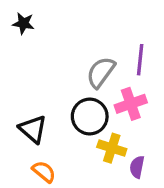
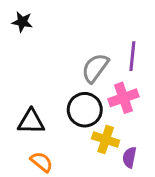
black triangle: (33, 129) -> (31, 122), turned -40

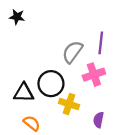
black circle: (85, 110) -> (51, 84), moved
yellow cross: (106, 140) -> (69, 104), moved

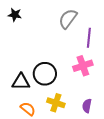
gray semicircle: (72, 52) -> (68, 19), moved
yellow cross: (69, 104) -> (56, 103), moved

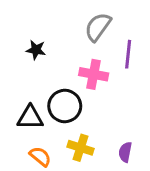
black star: (15, 15) -> (36, 50), moved
pink cross: (83, 66) -> (94, 74), moved, turned 30

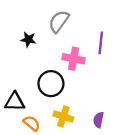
gray semicircle: (98, 27) -> (59, 21), moved
black triangle: (30, 118) -> (15, 102), moved

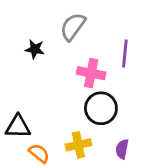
black circle: (51, 84) -> (101, 108), moved
yellow cross: (63, 116) -> (78, 145), turned -30

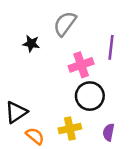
pink cross: (91, 73) -> (81, 65), turned -30
black triangle: (18, 127) -> (16, 112), turned -35

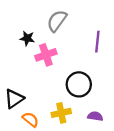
pink cross: (81, 65) -> (46, 55), moved
purple semicircle: (109, 132) -> (95, 116), turned 88

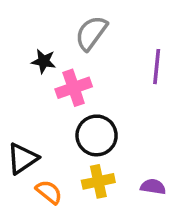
black circle: (79, 84) -> (97, 135), moved

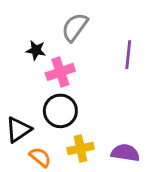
black circle: (97, 135) -> (60, 111), moved
purple semicircle: (153, 187) -> (125, 153), size x1.4

